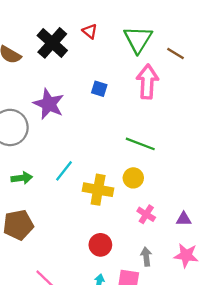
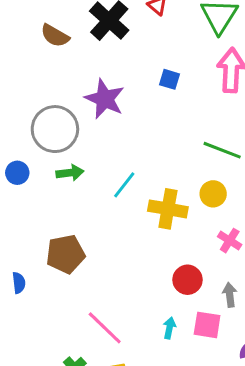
green arrow: (22, 178) -> (70, 173), moved
red circle: (100, 245) -> (188, 280), moved

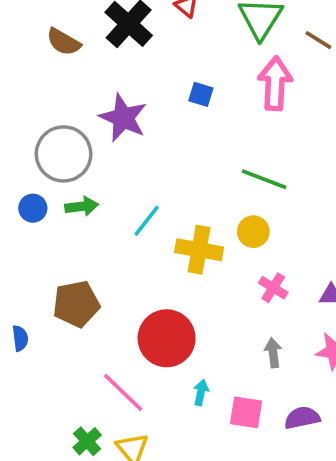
blue circle: (17, 173) -> (33, 208), moved
red circle: (188, 280) -> (167, 338), moved, size x1.6
pink square: (207, 325) -> (246, 412), moved

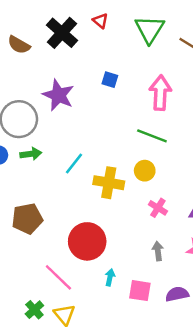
pink arrow: (275, 83) -> (160, 93), moved

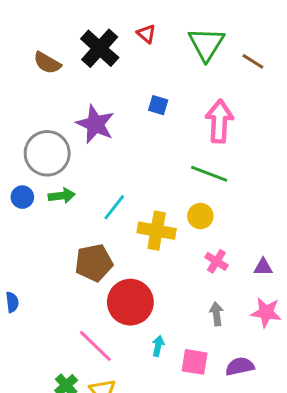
brown pentagon: (27, 219) -> (94, 263), moved

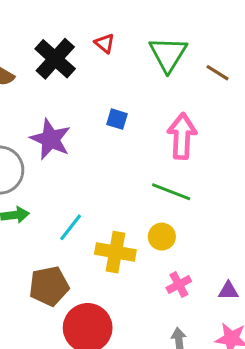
pink cross: (216, 261) -> (179, 285), turned 30

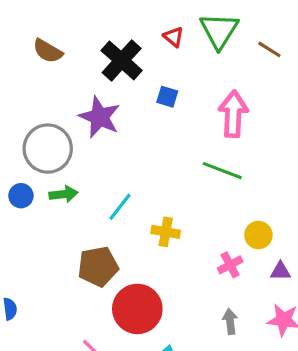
red triangle: (105, 43) -> (173, 37), moved
black cross: (55, 59) -> (122, 60), moved
yellow circle: (162, 237) -> (258, 235), moved
yellow cross: (115, 252) -> (166, 232), size x0.7

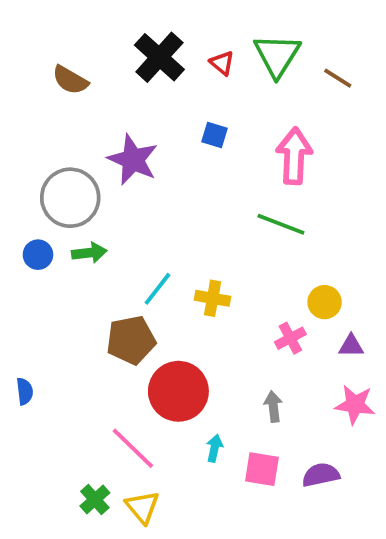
black cross: (122, 60) -> (159, 57), moved
cyan line: (120, 207) -> (158, 289), moved
gray arrow: (230, 321) -> (273, 406), moved

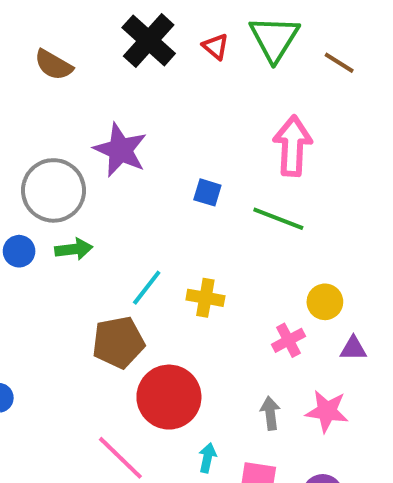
blue square: (214, 135) -> (207, 192), moved
pink star: (355, 405) -> (327, 411), moved

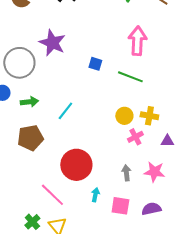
green arrow: (74, 249) -> (29, 102), moved
yellow cross: (205, 298) -> (149, 116), moved
yellow circle: (325, 302) -> (124, 116), moved
brown pentagon: (118, 342) -> (30, 138), moved

